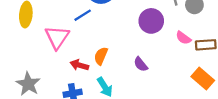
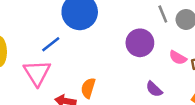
blue line: (83, 15) -> (51, 44), moved
purple semicircle: (141, 64) -> (154, 89), moved

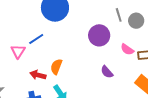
blue line: (51, 44) -> (36, 39), moved
pink triangle: (37, 73) -> (18, 51), size x0.7

